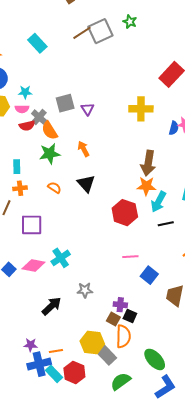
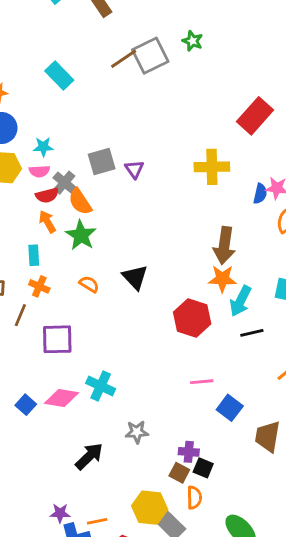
orange arrow: (84, 149) -> (47, 222), moved
green star: (50, 154) -> (81, 235), turned -30
orange cross: (20, 188) -> (39, 286), turned 32
cyan cross: (61, 258) -> (101, 386), turned -30
orange semicircle: (123, 336) -> (194, 498), size x0.7

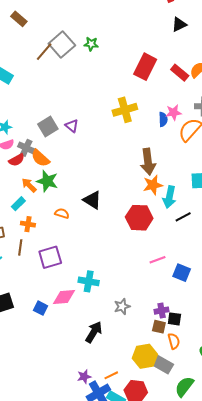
green star: (193, 41) -> (91, 44), moved
orange arrow: (47, 222) -> (29, 185), moved
cyan rectangle: (34, 255) -> (18, 204), turned 64

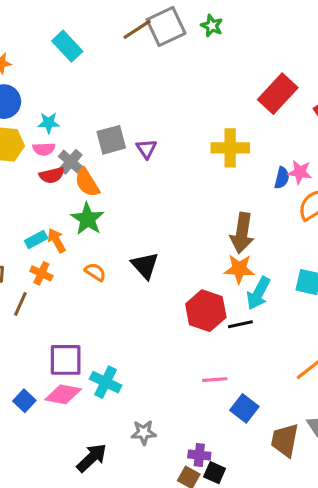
green star: (91, 44) -> (212, 26), moved
orange arrow: (29, 185) -> (56, 240), moved
black line: (183, 217) -> (240, 324), moved
purple square: (50, 257) -> (66, 360), moved

